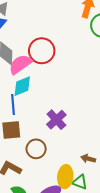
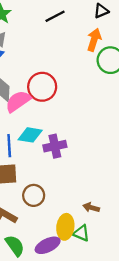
cyan diamond: (22, 86) -> (30, 135), moved, turned 30
purple cross: (56, 120) -> (55, 146), moved, turned 30

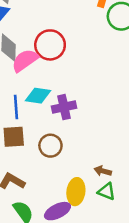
brown circle: (34, 195) -> (50, 146), moved
green triangle: (81, 233) -> (107, 191), moved

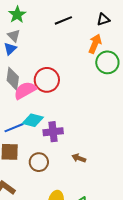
blue line: (16, 107) -> (14, 128), turned 66
brown arrow: (103, 171) -> (79, 158), moved

